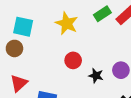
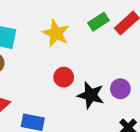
black star: (96, 76) -> (91, 95), size x1.5

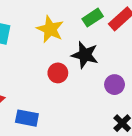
black star: (91, 95) -> (85, 55), moved

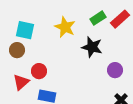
red circle: (58, 73) -> (39, 71), moved

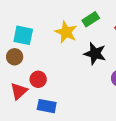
green rectangle: (98, 18) -> (91, 19), moved

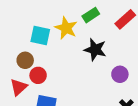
cyan square: (23, 35) -> (40, 36), moved
brown circle: (15, 57) -> (25, 60), moved

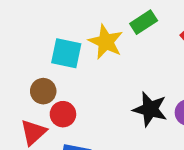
black star: (95, 50) -> (150, 109), moved

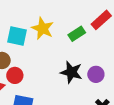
green rectangle: (144, 22) -> (77, 34), moved

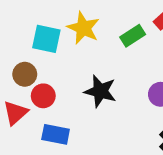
black star: (71, 72) -> (100, 91), moved

